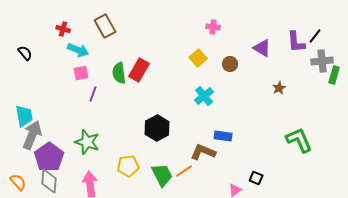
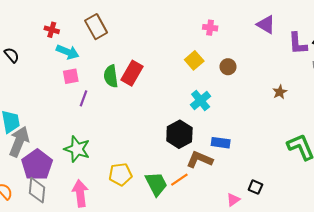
purple triangle: (262, 48) -> (266, 25), moved
black hexagon: (157, 128) -> (179, 134), moved

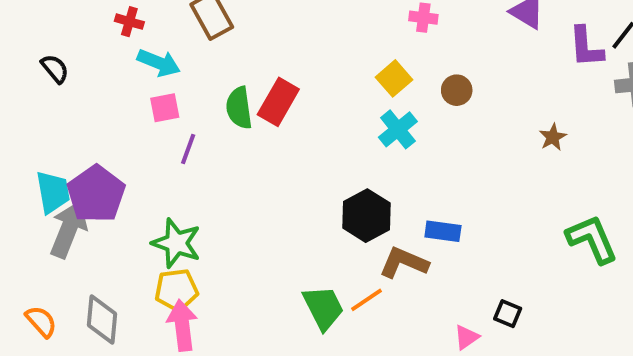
cyan cross: (201, 100) -> (398, 129), moved
purple pentagon: (37, 165) -> (96, 194), moved
yellow pentagon: (120, 174) -> (176, 290), moved

